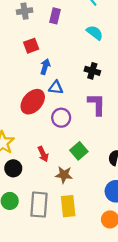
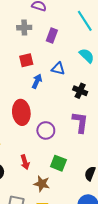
blue triangle: (56, 88) -> (58, 69), moved
red ellipse: (33, 102) -> (21, 112), turned -55
green square: (79, 151) -> (58, 163), turned -35

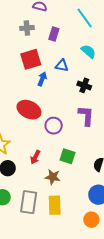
red square: (26, 60) -> (31, 59), size x1.5
red ellipse: (21, 112) -> (29, 110), turned -55
red arrow: (25, 162) -> (35, 157), turned 48

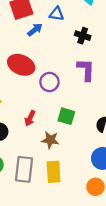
blue arrow: (42, 79) -> (35, 30), turned 32

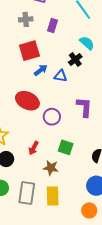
blue triangle: (57, 14) -> (61, 76), moved
black cross: (83, 36) -> (75, 59), moved, turned 32

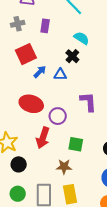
red arrow: (34, 148) -> (43, 138), moved, size x1.5

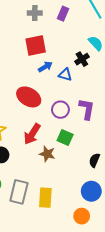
purple rectangle: (45, 26) -> (63, 14), moved
purple circle: (58, 116) -> (60, 110), moved
green square: (76, 144) -> (65, 137), moved
brown star: (64, 167) -> (47, 154), moved

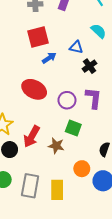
black cross: (82, 59) -> (90, 66), moved
blue triangle: (65, 75) -> (76, 47), moved
red arrow: (32, 134) -> (32, 136), moved
orange circle: (82, 216) -> (82, 169), moved

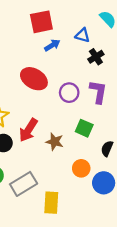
green square: (73, 128) -> (84, 128), moved
gray rectangle: (30, 186) -> (24, 184), turned 45
yellow rectangle: (57, 190) -> (51, 203), moved

